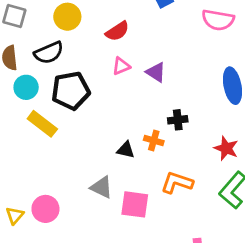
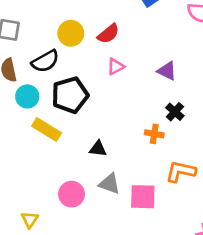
yellow circle: (67, 17) -> (71, 33), moved
purple triangle: (156, 72) -> (167, 71), moved
black cross: (178, 120) -> (175, 112), turned -36
black triangle: (126, 150) -> (98, 149), moved
pink circle: (45, 209) -> (72, 194), moved

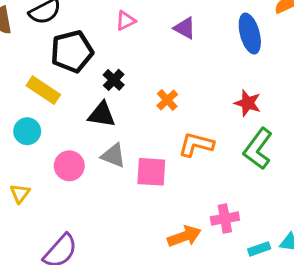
cyan circle: (27, 96) -> (27, 131), moved
black cross: (175, 112) -> (114, 80), moved
orange cross: (154, 134) -> (167, 100), turned 36
black triangle: (98, 149) -> (102, 115), size x1.4

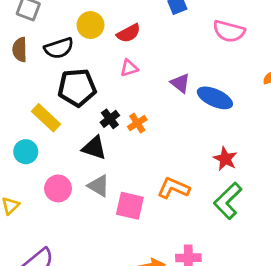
blue ellipse: (250, 34) -> (215, 98), moved, turned -60
orange cross: (167, 100) -> (137, 123), moved

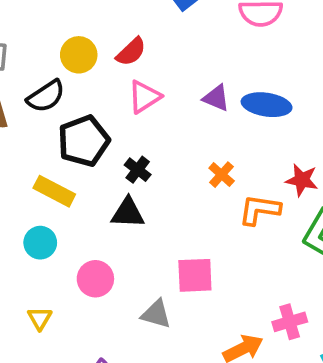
pink triangle: (129, 68) -> (144, 97), size x1.4
orange cross: (137, 123) -> (222, 175), moved
gray triangle: (99, 186) -> (156, 314), moved
orange L-shape: (173, 188) -> (260, 210), moved

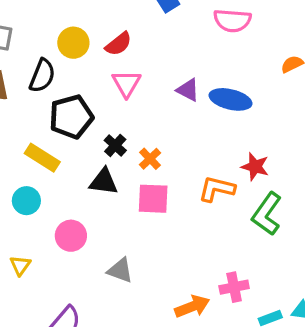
black semicircle: (46, 96) -> (42, 76), turned -40
pink triangle: (144, 97) -> (126, 84), turned -32
orange cross: (222, 175) -> (150, 159), moved
pink square: (195, 275) -> (153, 199), moved

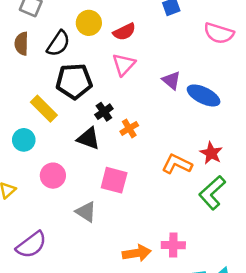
pink square: (153, 199) -> (114, 180), moved

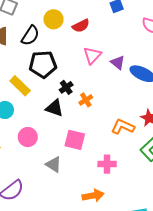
pink triangle: (124, 65) -> (92, 55), moved
pink cross: (173, 245) -> (107, 164), moved

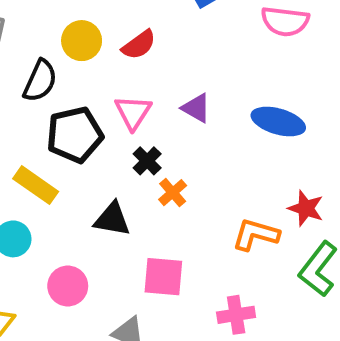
pink triangle: (92, 55) -> (133, 112), moved
purple triangle: (118, 63) -> (196, 108), moved
black cross: (66, 87) -> (147, 161), moved

